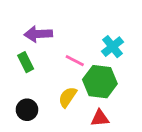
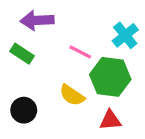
green rectangle: (26, 62) -> (22, 54), turned -30
yellow semicircle: (68, 97) -> (72, 95), turned -90

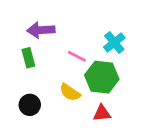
green rectangle: (22, 54) -> (28, 58), turned 42

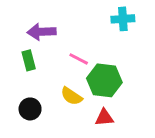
cyan cross: (114, 42) -> (123, 19), moved, turned 35

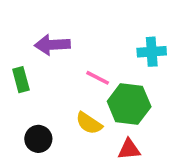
cyan cross: (123, 19) -> (152, 52), moved
green rectangle: (29, 60) -> (21, 80), moved

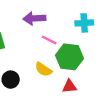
purple arrow: (52, 45) -> (34, 18), moved

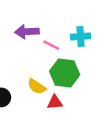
pink line: (49, 40) -> (51, 45), moved
red triangle: (69, 86) -> (55, 102), moved

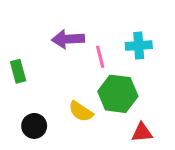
pink line: (51, 45) -> (100, 57), turned 49
red triangle: (55, 102) -> (142, 132), moved

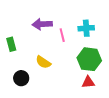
green hexagon: (118, 94) -> (89, 59), moved
yellow semicircle: (81, 111) -> (43, 62), moved

